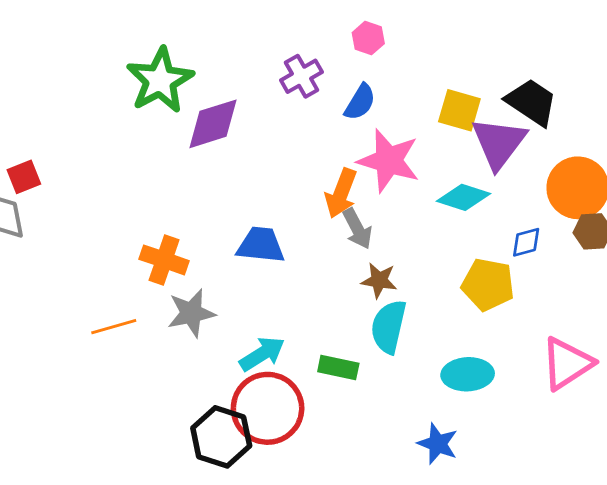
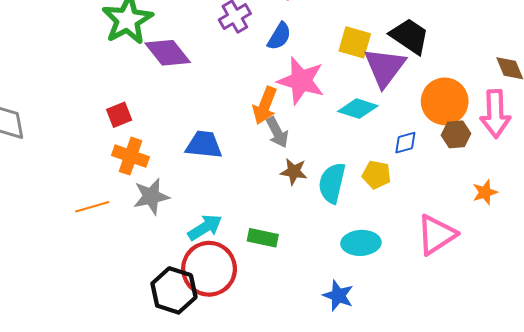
purple diamond: (213, 124) -> (168, 53), turned 69
red square: (24, 177) -> (119, 115), moved
yellow pentagon: (488, 284) -> (376, 175), size x0.7
cyan semicircle: (389, 327) -> (332, 183), moved

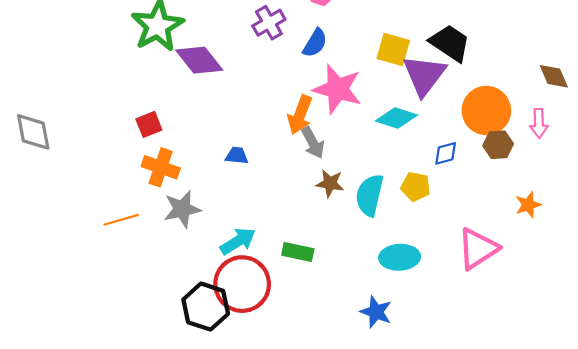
pink arrow: (495, 114) -> (539, 123), size x0.6
blue trapezoid: (204, 145) -> (237, 155), size x0.6

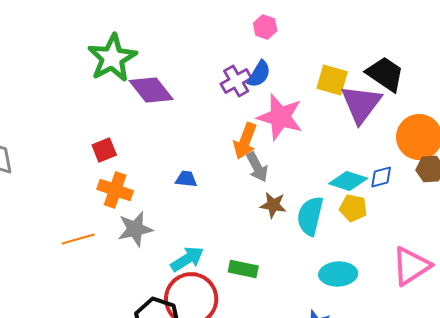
purple cross: (269, 23) -> (236, 81), moved
cyan diamond: (396, 118) -> (348, 181), moved

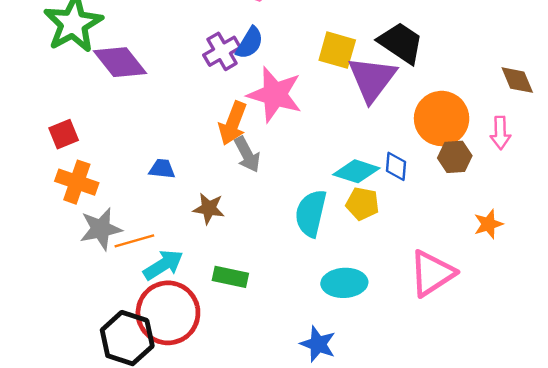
blue diamond: (381, 177) -> (396, 166), turned -70
brown star: (273, 205) -> (209, 208), moved
orange line: (78, 239) -> (134, 241), moved

